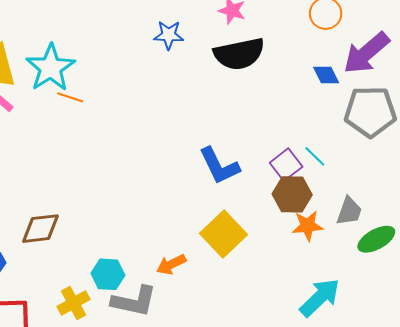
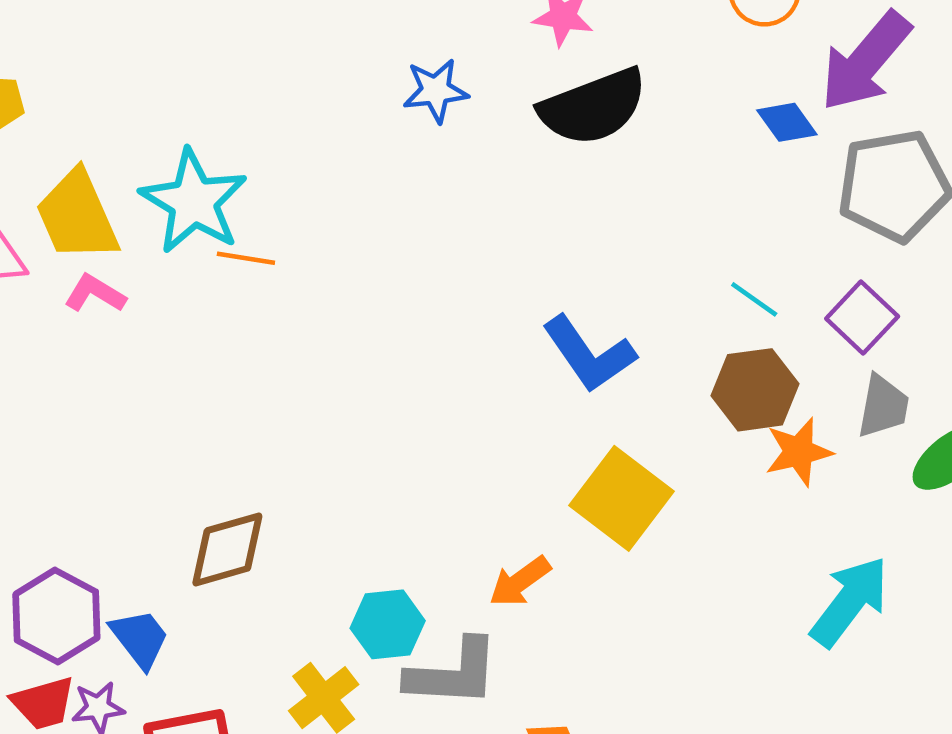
cyan line: (315, 156) -> (754, 299), moved
purple square: (286, 165) -> (862, 317), moved

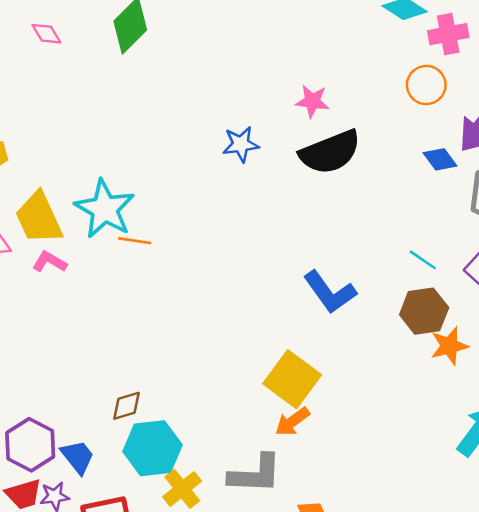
yellow square: (621, 498) -> (292, 379), moved
brown diamond: (227, 550) -> (127, 406), size x0.7
cyan hexagon: (388, 624) -> (153, 448), moved, size x1.4

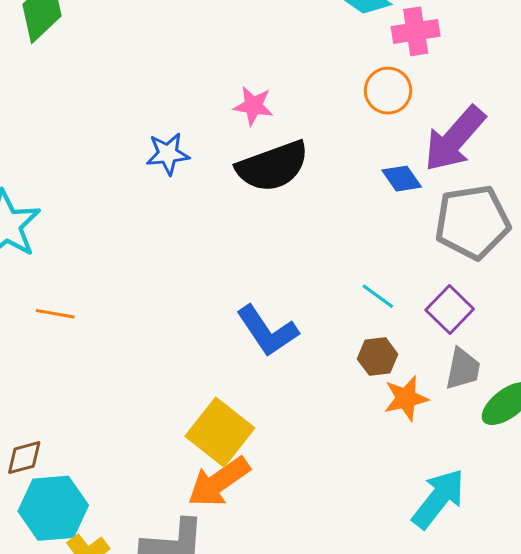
orange line: (135, 241) -> (55, 314), moved
brown hexagon: (424, 311) -> (378, 357), size x0.7
orange arrow: (292, 422) -> (219, 482), size x1.5

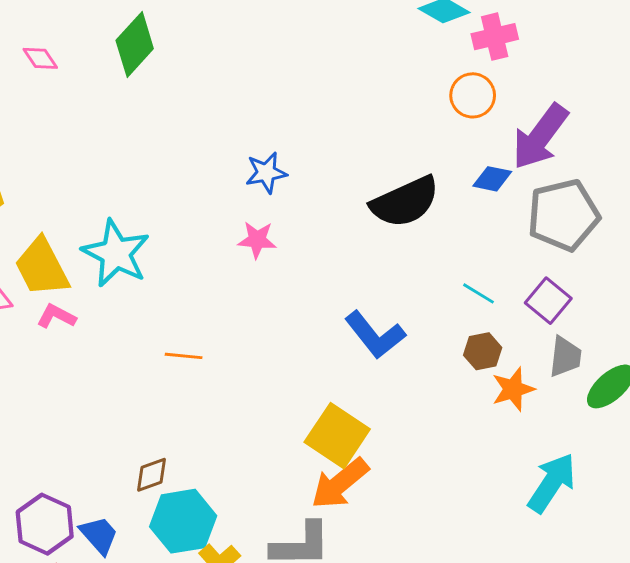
pink star: (253, 106) -> (257, 240), moved
black semicircle: (273, 166) -> (405, 202), moved
blue diamond: (402, 179) -> (492, 179), turned -39
orange line: (55, 314) -> (184, 356), moved

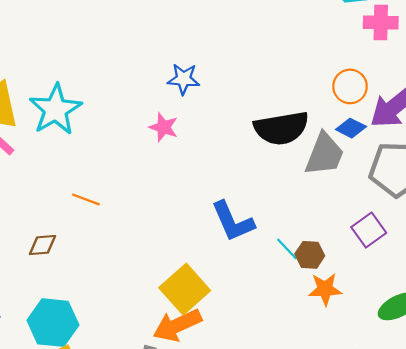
orange circle: (473, 95) -> (350, 86), moved
cyan line: (478, 293) -> (287, 249), moved
gray trapezoid: (565, 357) -> (324, 154), moved, size x1.4
brown diamond: (151, 475) -> (43, 245), moved

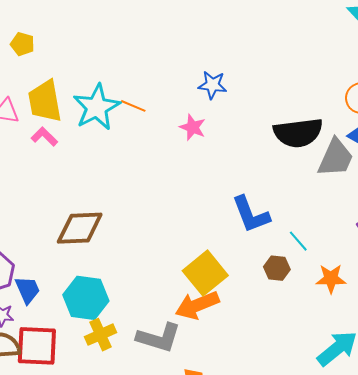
orange line: (86, 199) -> (133, 106), moved
brown diamond: (43, 245) -> (80, 228), size x1.8
brown hexagon: (310, 255) -> (277, 268), moved

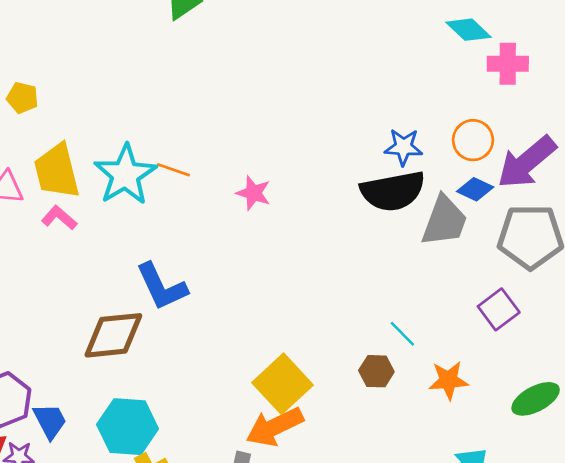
blue star: (212, 85) -> (403, 147), moved
blue L-shape: (251, 214) -> (162, 287), moved

